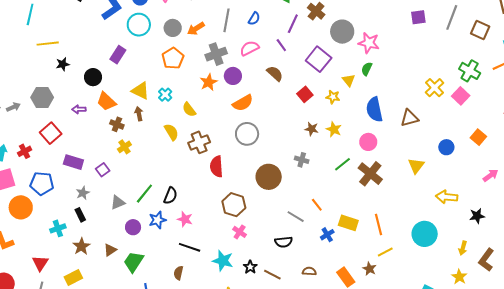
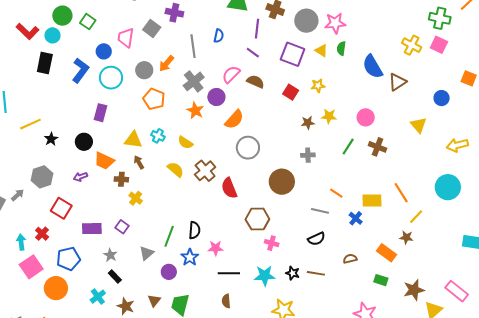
pink semicircle: (249, 48) -> (231, 74), moved
yellow triangle: (349, 80) -> (321, 51), moved
blue semicircle: (374, 110) -> (373, 67), moved
brown cross: (370, 174) -> (377, 147), size x0.7

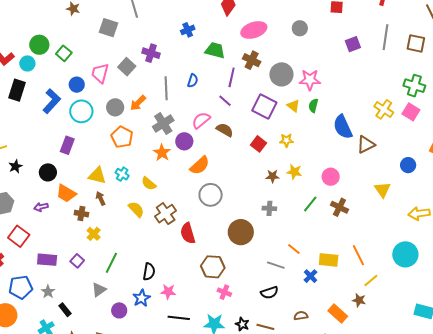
green line: (169, 236) -> (111, 263), moved
gray star: (110, 255) -> (48, 292), moved

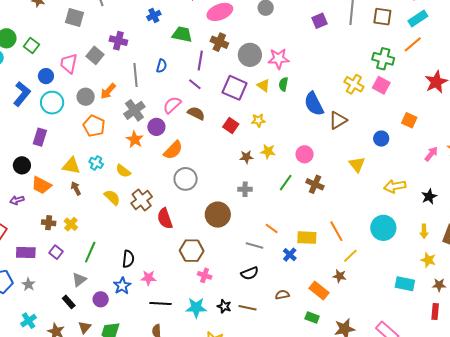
brown cross: (81, 214) -> (49, 223), moved
black rectangle: (65, 310) -> (69, 302), moved

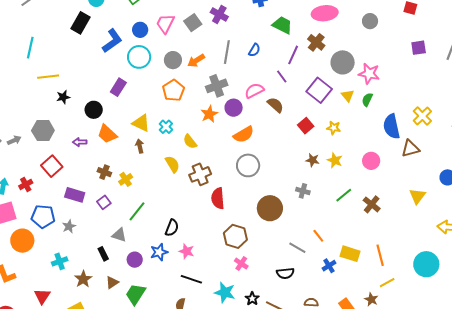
yellow cross: (354, 84) -> (422, 116), moved
pink circle: (305, 154) -> (371, 161), moved
gray triangle: (79, 280) -> (119, 235), turned 42

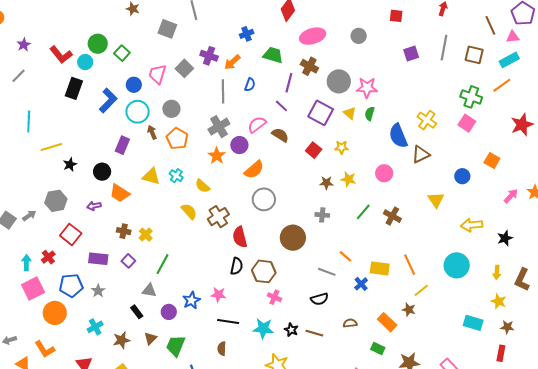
orange arrow: (196, 61) -> (232, 62), moved
brown arrow: (140, 146) -> (152, 132), moved
black semicircle: (172, 228) -> (237, 266), moved
brown star: (83, 279) -> (121, 340), turned 30

